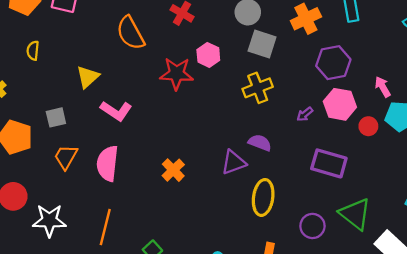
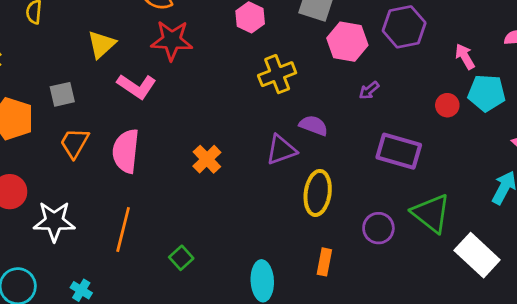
red star: (177, 74) -> (172, 40), moved
yellow cross: (258, 88) -> (277, 74), moved
pink hexagon: (340, 104) -> (347, 42), moved

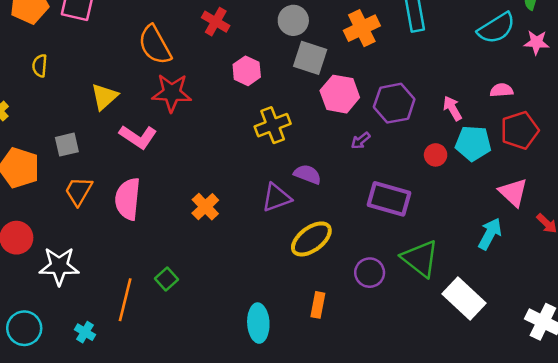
purple hexagon: (404, 27) -> (394, 103), moved
yellow ellipse: (318, 193) -> (311, 239), turned 45
orange line: (123, 229) -> (125, 300), moved
green square: (181, 258) -> (167, 279), moved

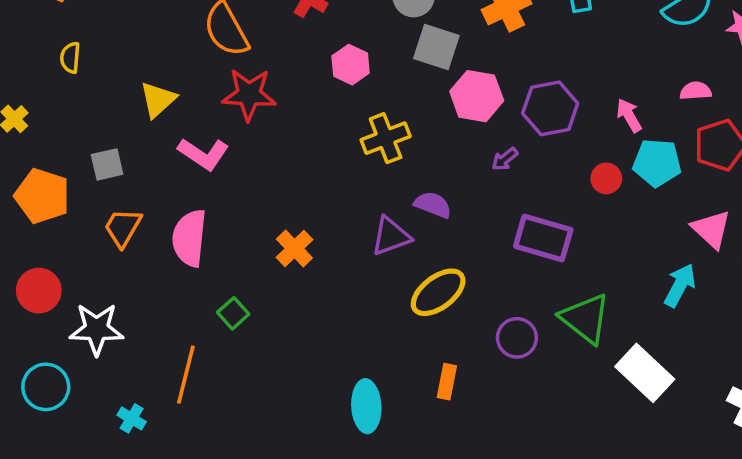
green square: (167, 279) -> (233, 313), moved
cyan circle: (24, 328) -> (46, 387), moved

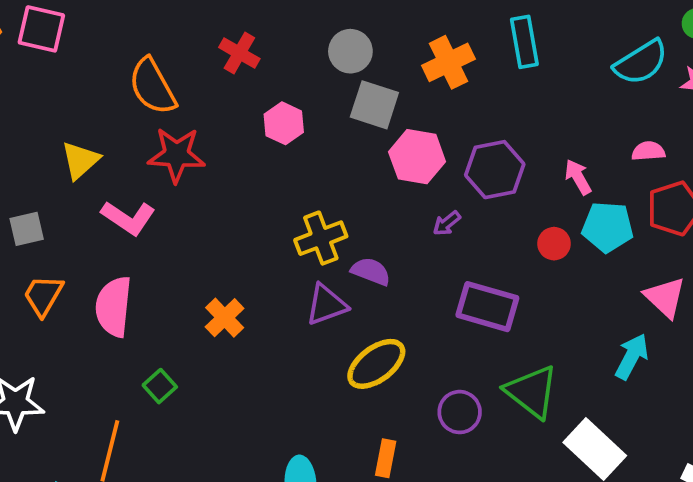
yellow cross: (386, 138) -> (321, 238), moved

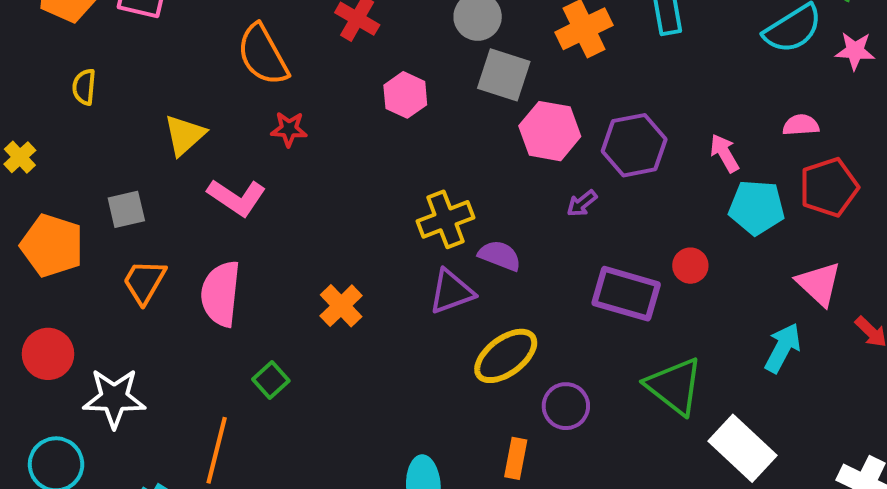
red star: (176, 155) -> (289, 129), size x0.6
red circle: (554, 244) -> (690, 266), moved
purple circle: (460, 412) -> (566, 406), moved

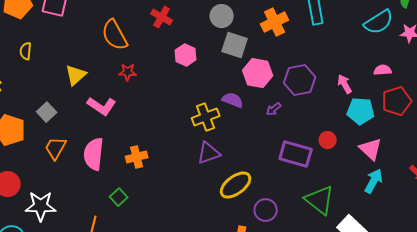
gray square: (126, 209) -> (47, 112), turned -30
purple semicircle: (500, 256) -> (233, 100), moved
pink triangle: (819, 284) -> (371, 149), moved
orange cross: (341, 306) -> (137, 157), moved, turned 30

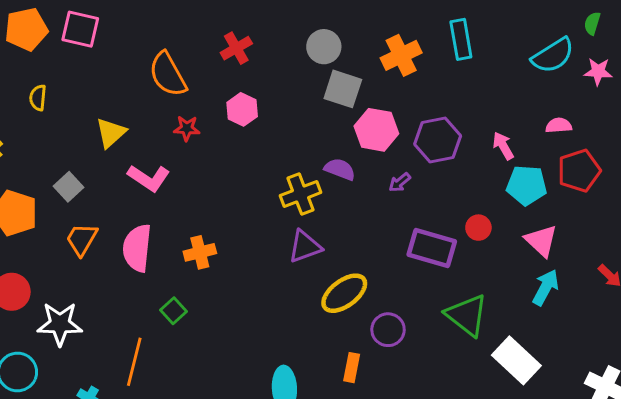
red cross: (162, 17) -> (236, 48), turned 30
pink hexagon: (186, 55) -> (242, 109), moved

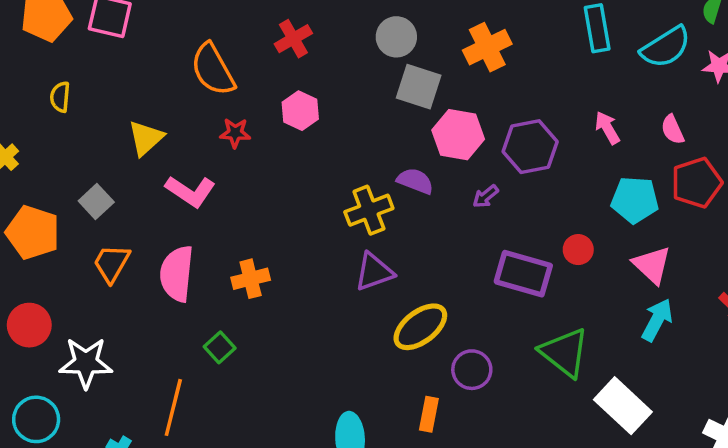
cyan rectangle: (461, 39) -> (597, 28), moved
pink semicircle: (559, 125) -> (673, 129), turned -110
pink arrow: (503, 146) -> (607, 128), moved

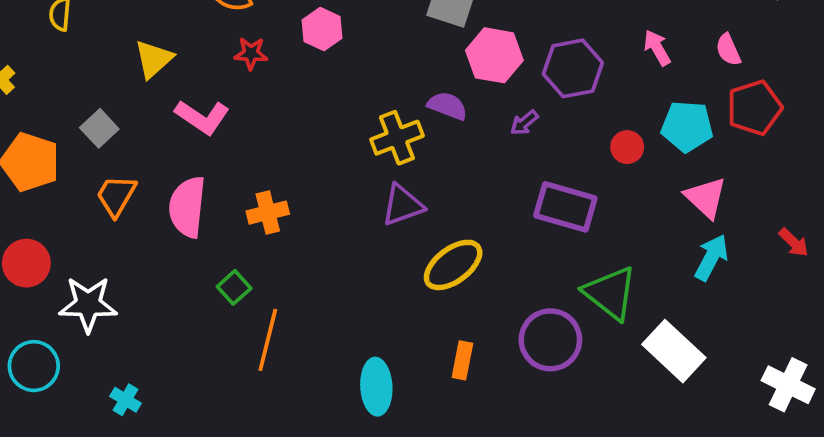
red circle: (578, 250) -> (627, 147), moved
purple circle: (472, 370) -> (550, 340), moved, size x1.4
orange line: (173, 407) -> (268, 340), moved

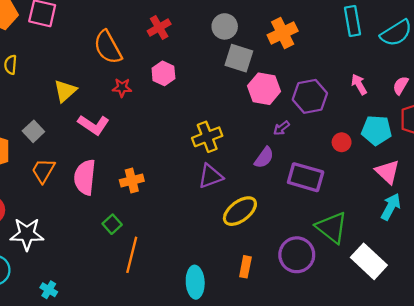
pink semicircle: (728, 50) -> (401, 85), turned 54
purple semicircle: (447, 106) -> (264, 158), moved, turned 105

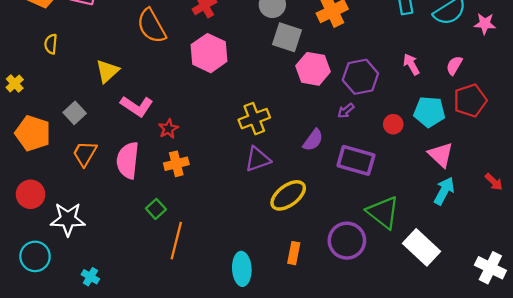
pink hexagon: (163, 73) -> (209, 53), size x1.5
red star: (122, 88) -> (168, 129), moved, turned -30
purple arrow: (281, 128) -> (346, 111), moved

